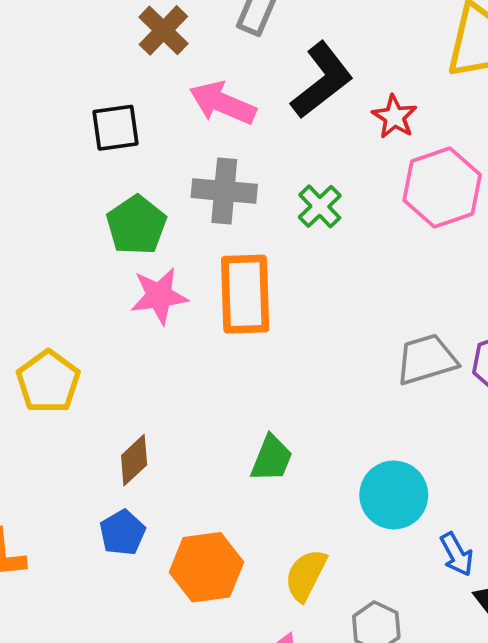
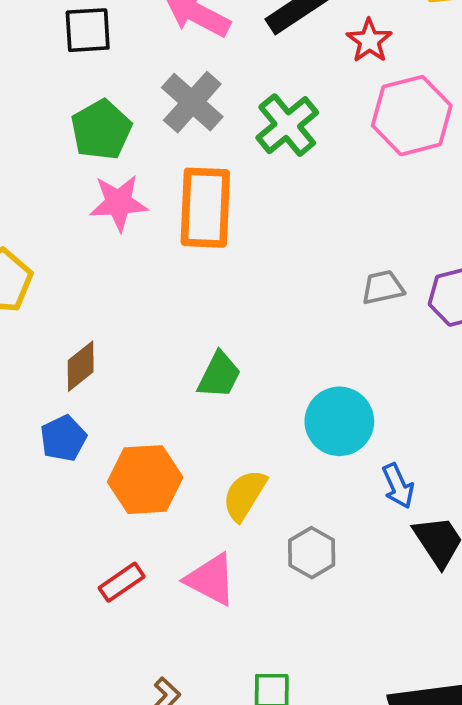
gray cross: (224, 191) -> (192, 102), turned 32
green cross: (320, 206) -> (287, 125), size x1.4
gray trapezoid: (426, 359) -> (383, 287), size x0.7

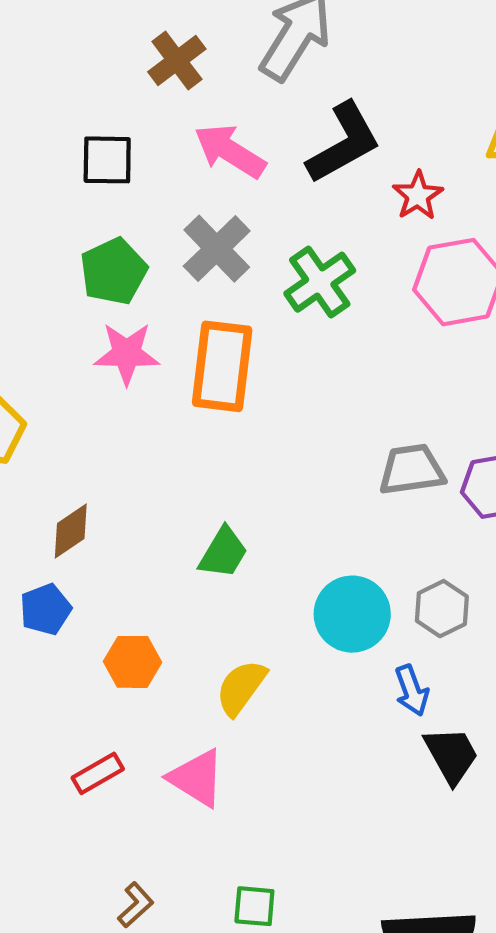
gray trapezoid: (383, 287) -> (412, 470), size x1.4
orange hexagon: (145, 480) -> (133, 662), size x0.7
gray hexagon: (312, 553) -> (442, 609), moved

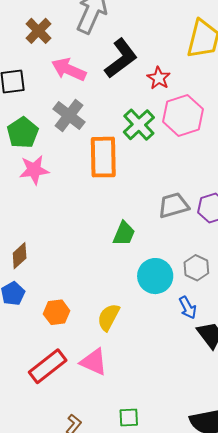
green cross: (320, 282) -> (139, 125), moved
orange rectangle: (222, 366) -> (103, 157), moved
green trapezoid: (223, 553) -> (124, 233), moved
red rectangle: (98, 773) -> (48, 366), size x1.6

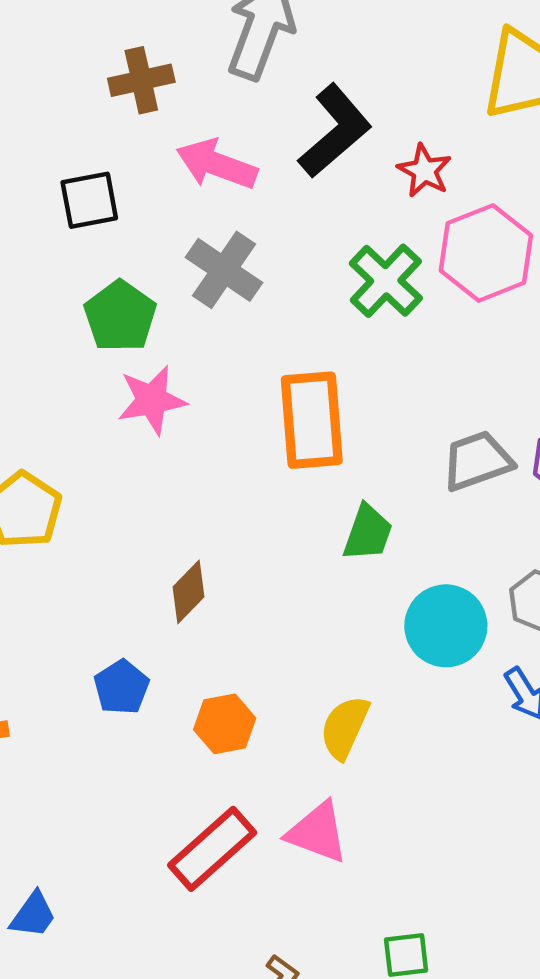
brown cross: (38, 31) -> (141, 80), turned 36
orange rectangle: (103, 157) -> (312, 420), moved
brown diamond: (20, 256) -> (188, 592), moved

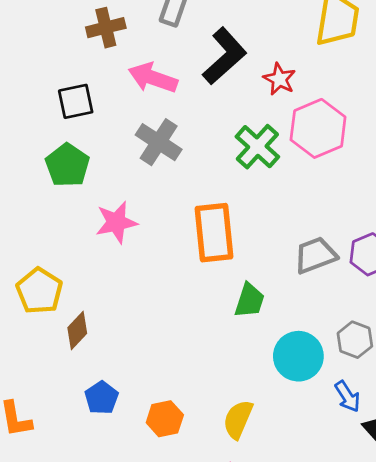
green pentagon: (120, 316) -> (67, 165), moved
brown diamond: (188, 592) -> (77, 330), moved

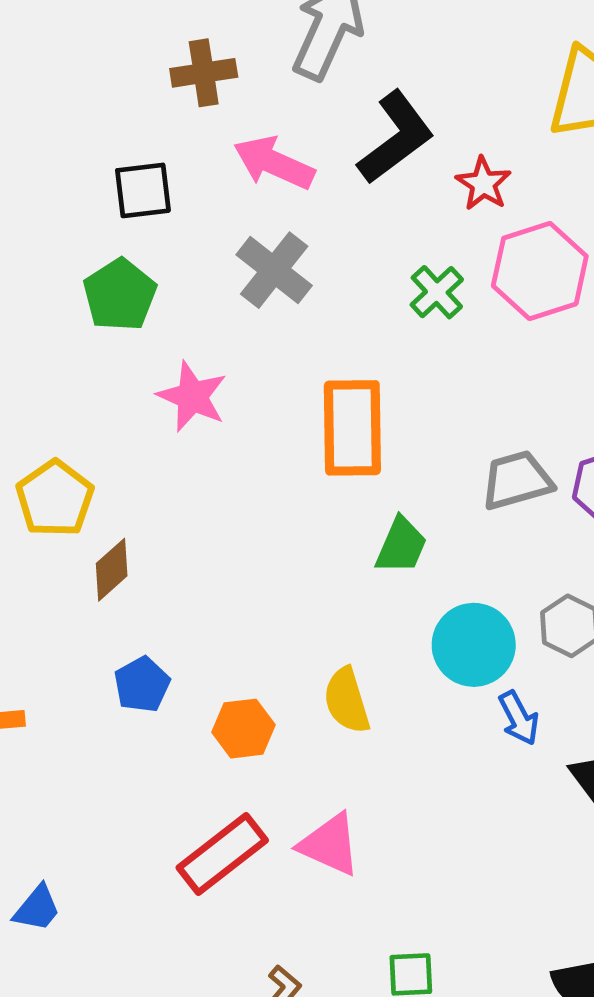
green cross: (257, 147) -> (437, 292), size x0.7
pink star: (116, 222) -> (192, 397), turned 30
blue arrow: (348, 396) -> (519, 718), moved
yellow semicircle: (238, 419) -> (347, 700), moved, turned -45

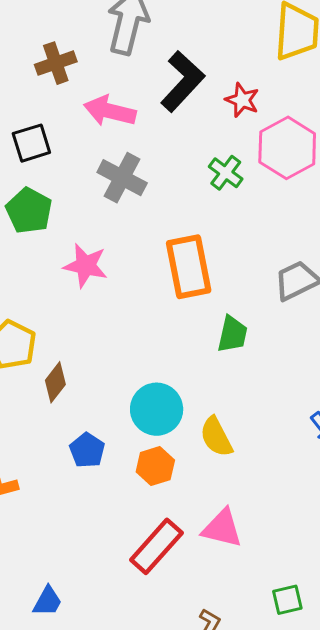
cyan circle: (474, 645) -> (157, 409), moved

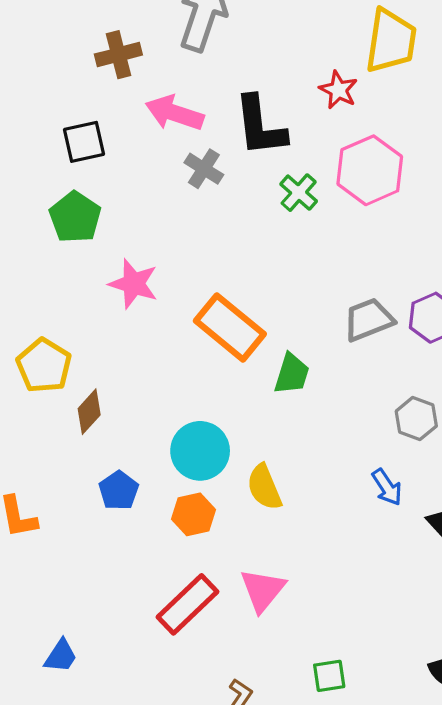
black L-shape: (183, 81) -> (260, 126), moved, turned 126
red star: (242, 100) -> (338, 90), moved
gray cross: (122, 178) -> (204, 169), moved, size x0.7
orange rectangle: (189, 267) -> (230, 327), moved, turned -44
pink triangle: (222, 528) -> (263, 590), turned 51

